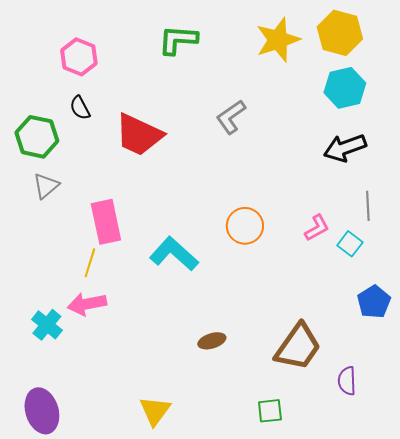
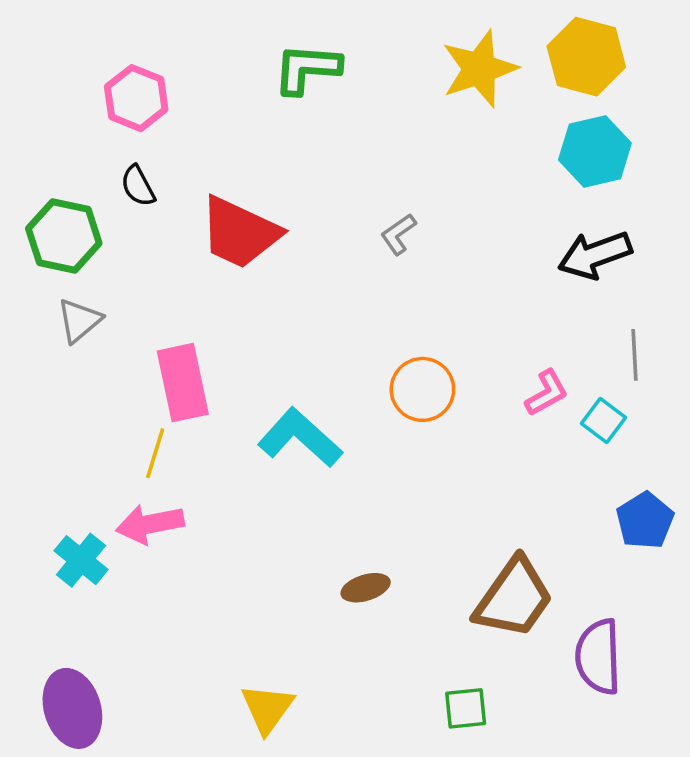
gray L-shape: (231, 117) -> (398, 234), moved, size x0.7
purple semicircle: (347, 381) -> (598, 657), size x1.5

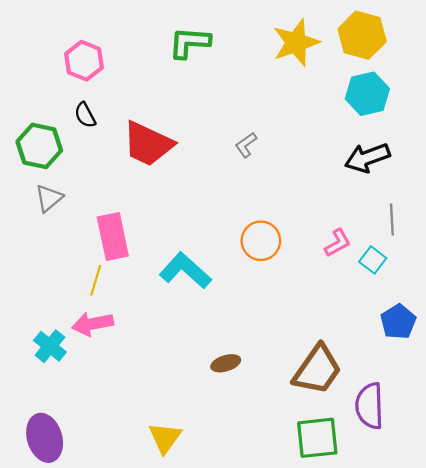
green square: (466, 708) -> (317, 438), moved, size x1.6

